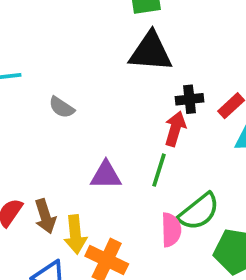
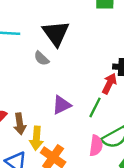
black triangle: (151, 52) -> (56, 33), moved, turned 40
purple triangle: (106, 175) -> (62, 105), turned -36

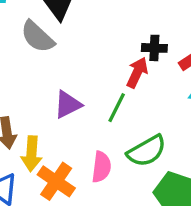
gray semicircle: (41, 58) -> (37, 37), size x1.5
pink semicircle: (96, 146) -> (101, 167), moved

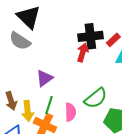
black cross: (154, 48) -> (90, 36), size x1.6
green line: (117, 108) -> (49, 105), moved

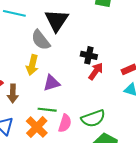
black cross: (90, 36) -> (89, 55), moved, size x0.7
green line: (49, 105) -> (47, 110), turned 60
yellow arrow: (28, 111) -> (32, 65), moved

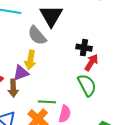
purple triangle: (51, 83) -> (21, 73), moved
green semicircle: (93, 118) -> (87, 85), moved, turned -95

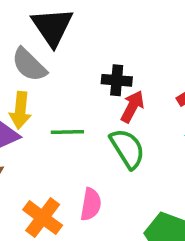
green line: (47, 102) -> (67, 132), moved

